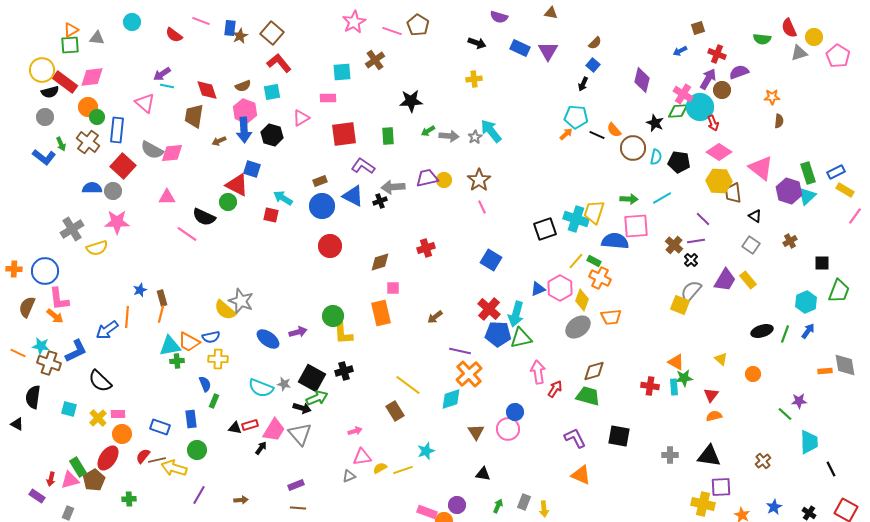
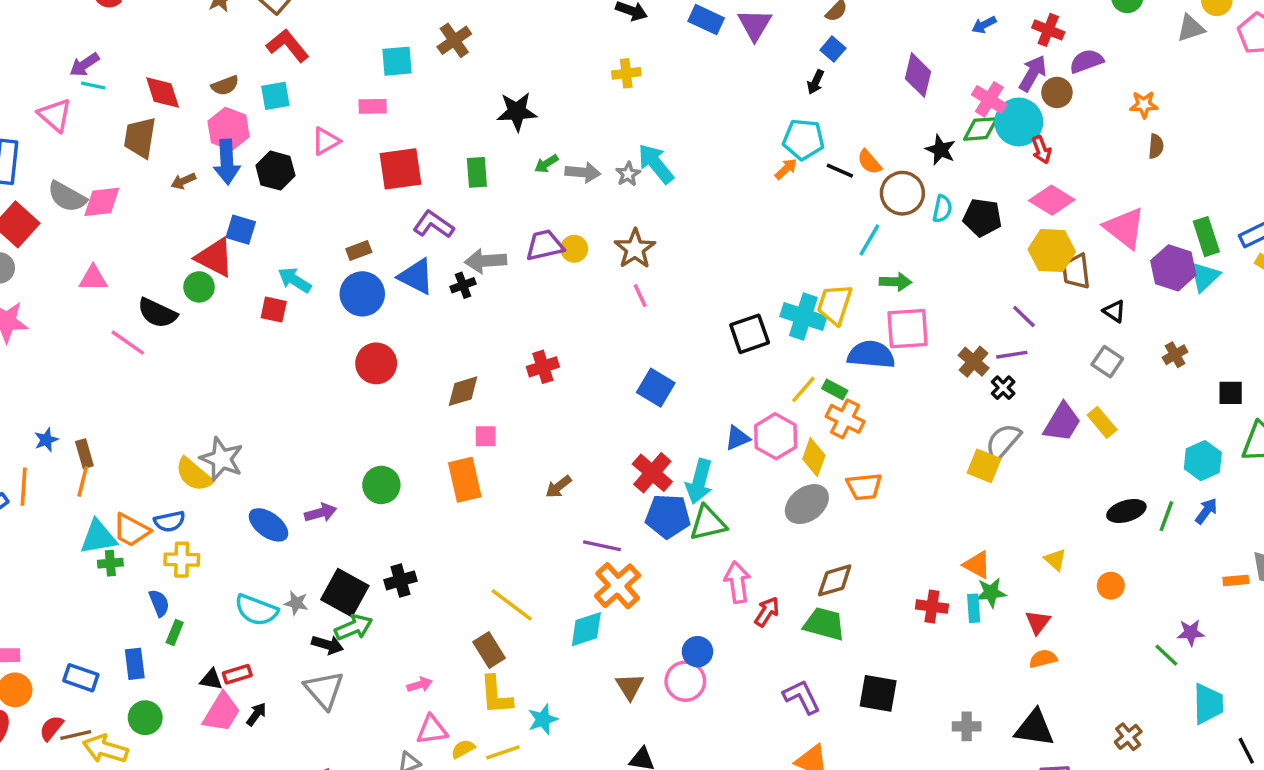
cyan line: (662, 198) -> (869, 240), moved, turned -30
yellow L-shape: (343, 333) -> (496, 695), moved
pink trapezoid: (274, 430) -> (222, 712), moved

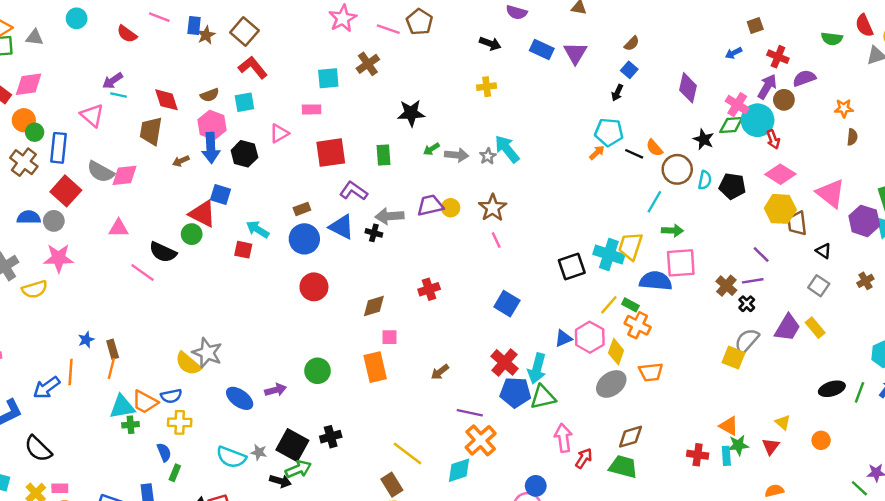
black cross: (463, 285) -> (374, 233), turned 35
red triangle: (1038, 622) -> (771, 446), moved

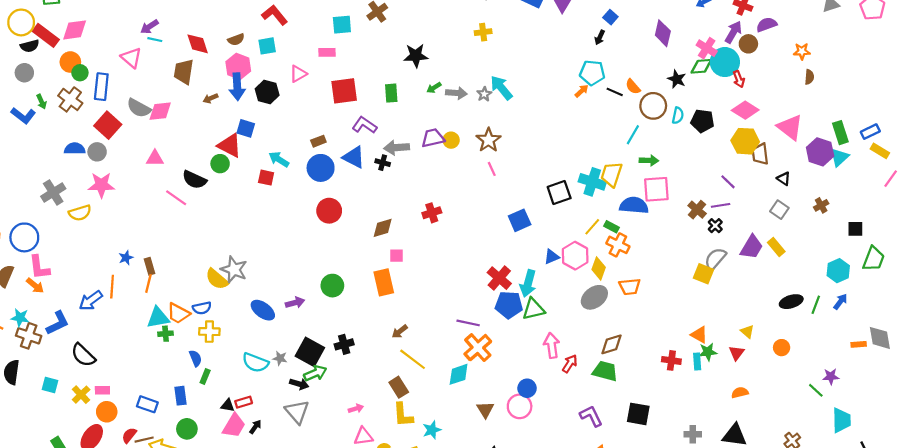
blue square: (507, 304) -> (520, 220), moved, turned 35
brown arrow: (440, 372) -> (400, 332), moved

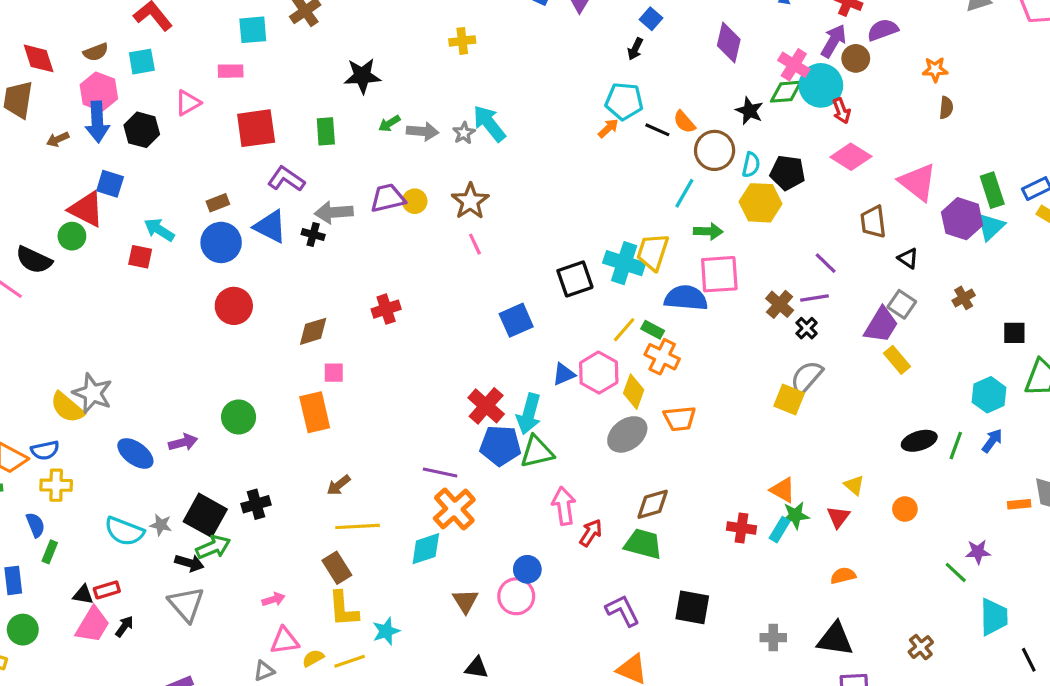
yellow hexagon: (745, 141) -> (761, 203), moved
purple trapezoid: (752, 247) -> (881, 325), moved
yellow line: (413, 359) -> (358, 526), turned -40
cyan rectangle: (697, 361) -> (780, 530), turned 35

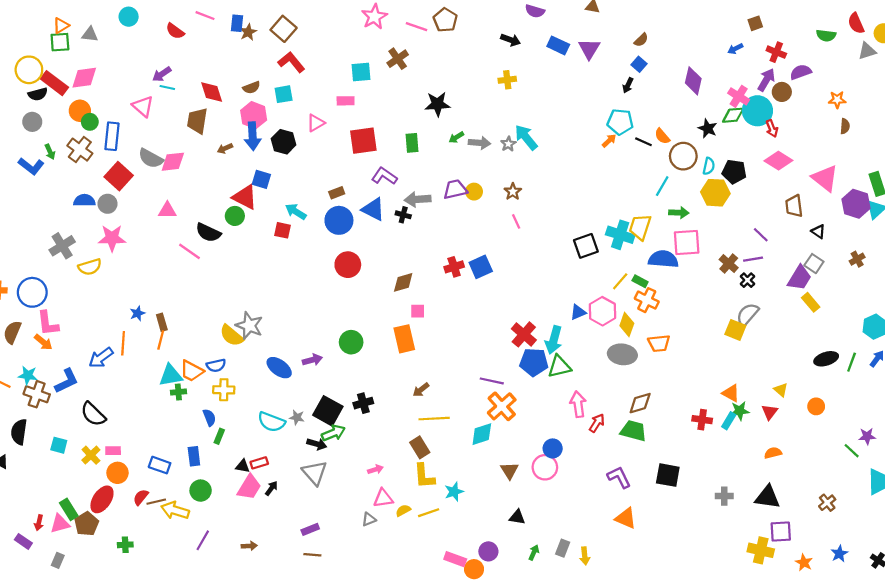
brown star: (470, 201) -> (513, 192), size x0.7
blue square: (516, 320) -> (481, 267), moved
gray ellipse: (627, 434) -> (622, 354), turned 44

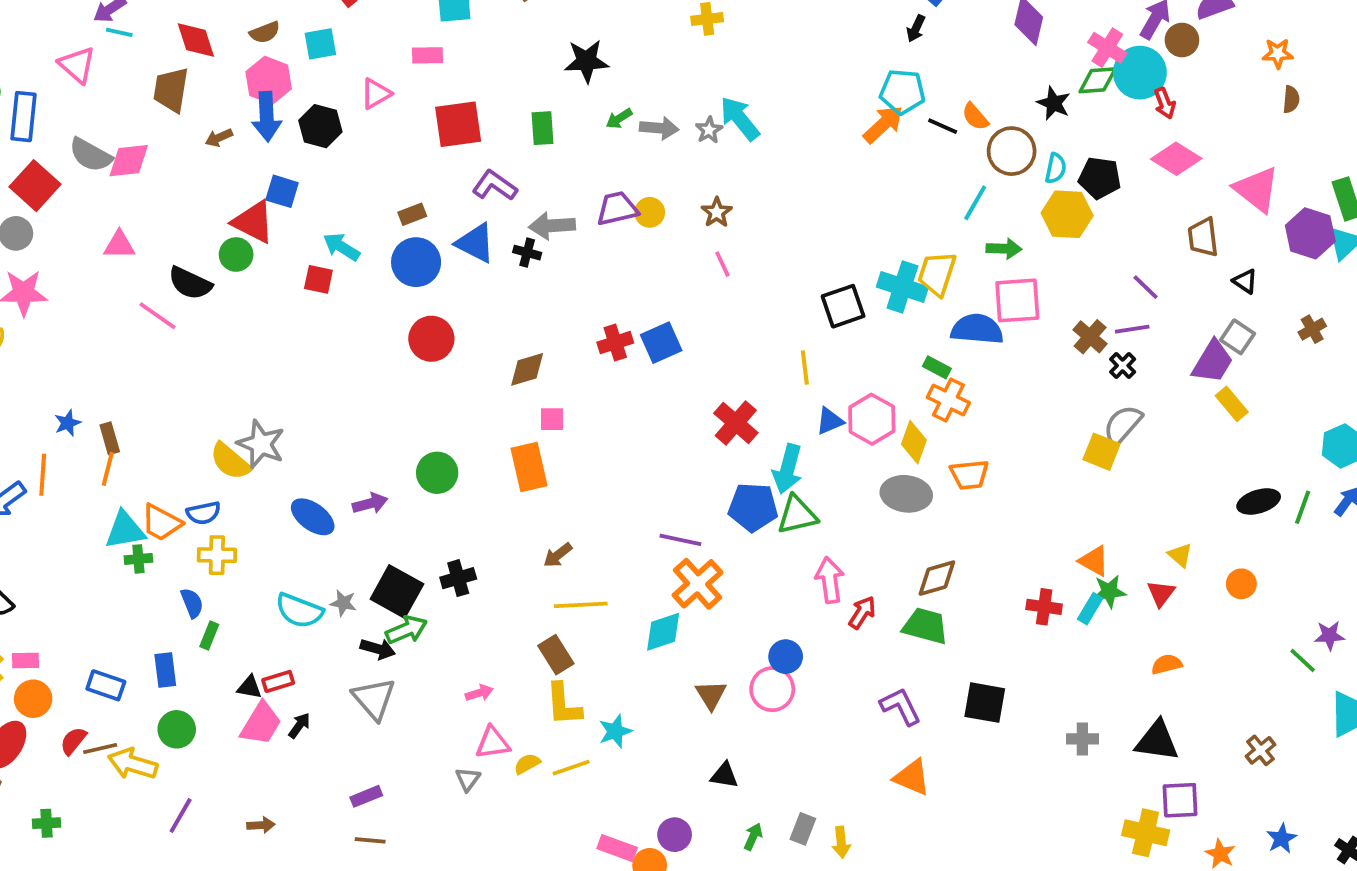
orange arrow: (609, 141) -> (883, 124), size x1.6
yellow line: (620, 281) -> (805, 367), moved, turned -48
red cross: (524, 334) -> (736, 423), moved
gray triangle: (369, 519) -> (468, 779), turned -32

